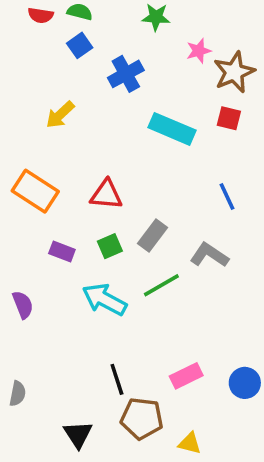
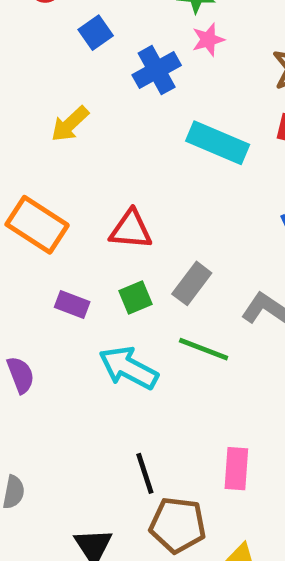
pink star: (199, 51) -> (208, 40), moved
green line: (161, 285) -> (204, 349), turned 51
pink rectangle: (186, 376) -> (236, 469), turned -60

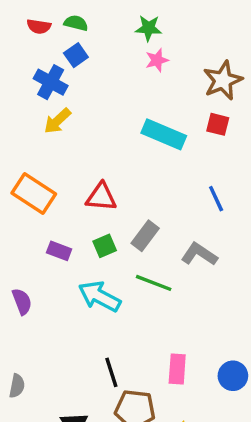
blue cross: (157, 70) -> (51, 82), moved, turned -32

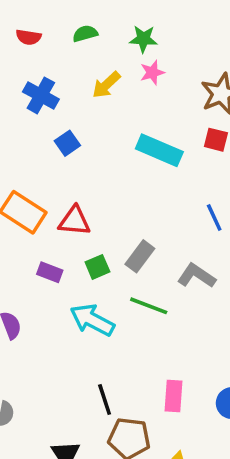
green semicircle: (76, 23) -> (85, 34), moved, turned -30
blue square: (76, 55) -> (67, 143), moved
yellow arrow: (57, 121) -> (106, 85), moved
red triangle: (101, 197) -> (74, 221), moved

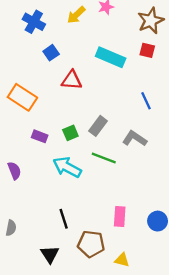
red triangle: (74, 221) -> (72, 80), moved
black line: (105, 400) -> (64, 219), moved

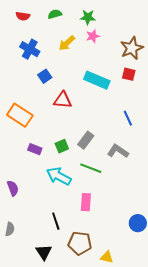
purple semicircle: (14, 171) -> (13, 188), moved
pink rectangle: (120, 216) -> (86, 202), moved

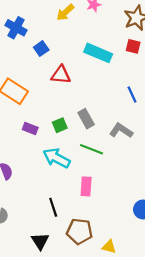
blue cross: (30, 49) -> (16, 28), moved
gray rectangle: (86, 140) -> (86, 119), turned -66

